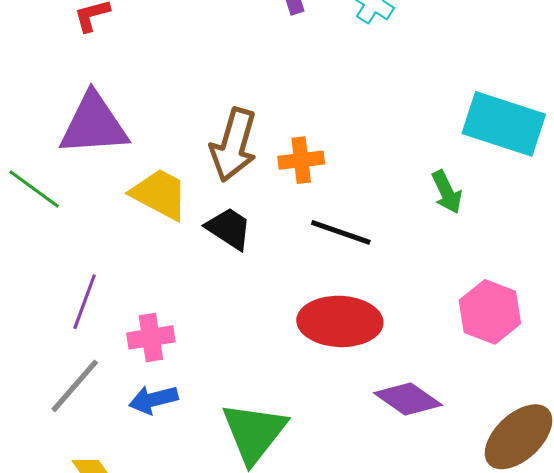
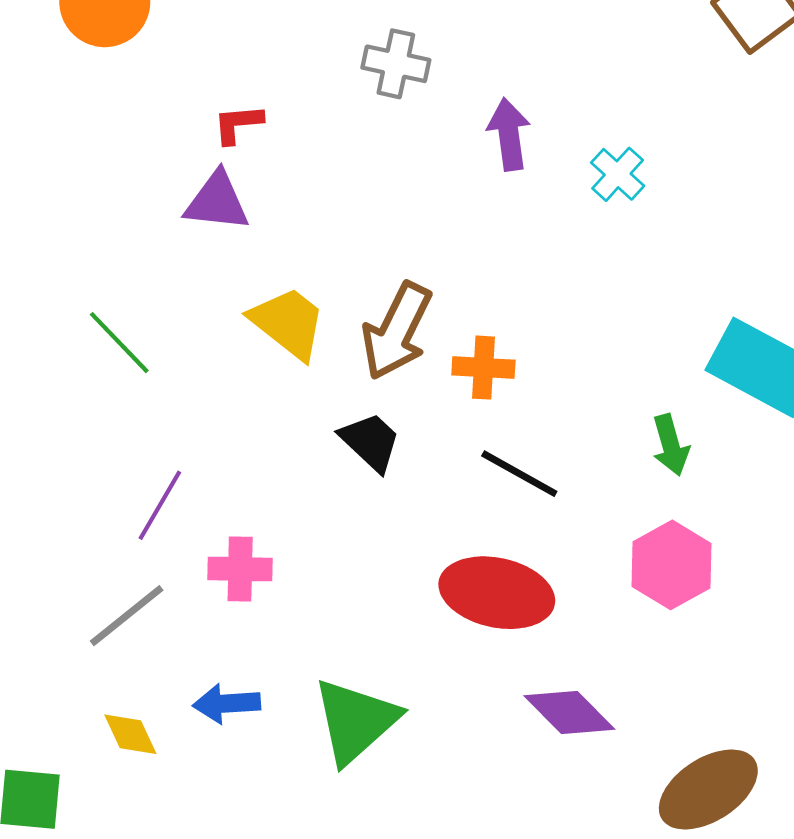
purple triangle: (94, 124) -> (217, 202), moved, size x0.7
yellow trapezoid: (160, 194) -> (288, 323), moved
pink hexagon: (490, 312) -> (671, 565), moved
blue arrow: (153, 399) -> (227, 704), moved

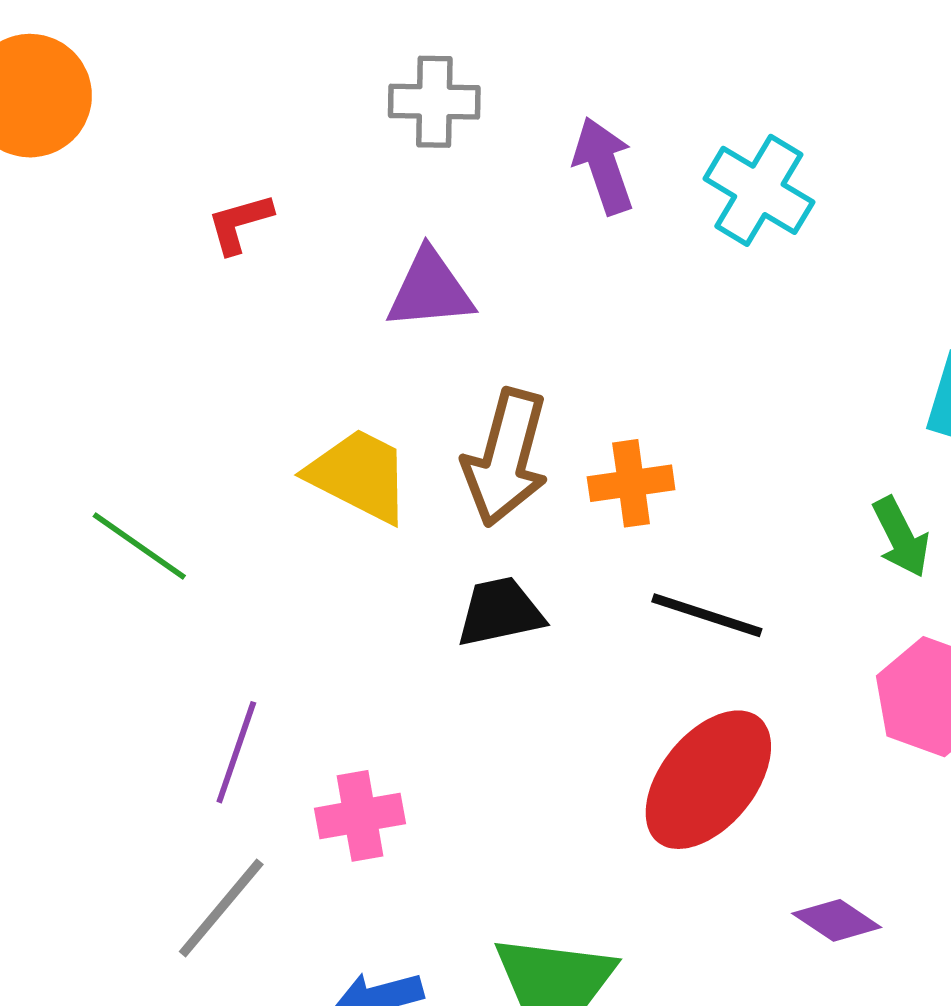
cyan cross: (618, 174) -> (759, 190), size x1.4
purple triangle: (217, 202) -> (430, 290), moved
black trapezoid: (370, 442) -> (500, 612), turned -44
red ellipse: (497, 593) -> (708, 780), turned -52
purple diamond: (569, 713) -> (837, 920), size x0.7

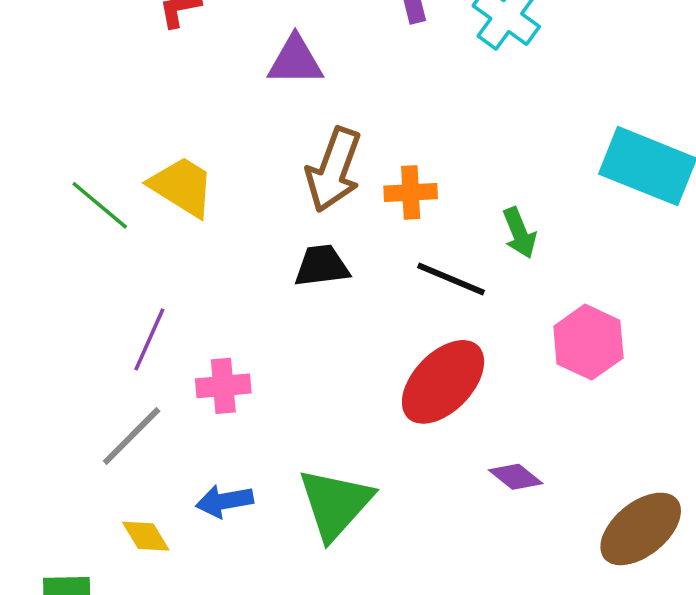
yellow trapezoid: (359, 475) -> (182, 186), moved
green arrow: (901, 537) -> (519, 233), moved

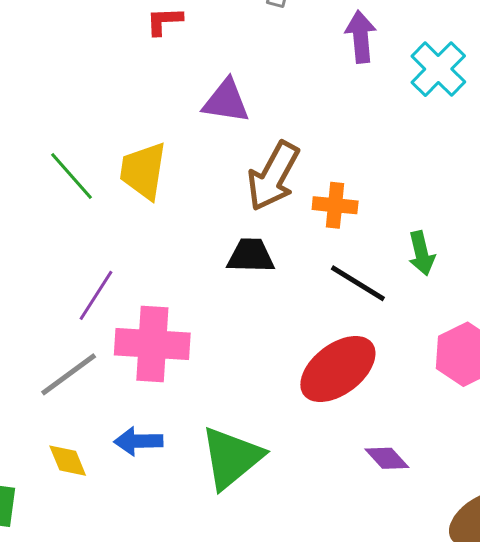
purple triangle: (295, 61) -> (226, 101), moved
yellow trapezoid: (182, 186) -> (143, 171), turned -122
pink cross: (223, 386) -> (152, 344), size x1.6

